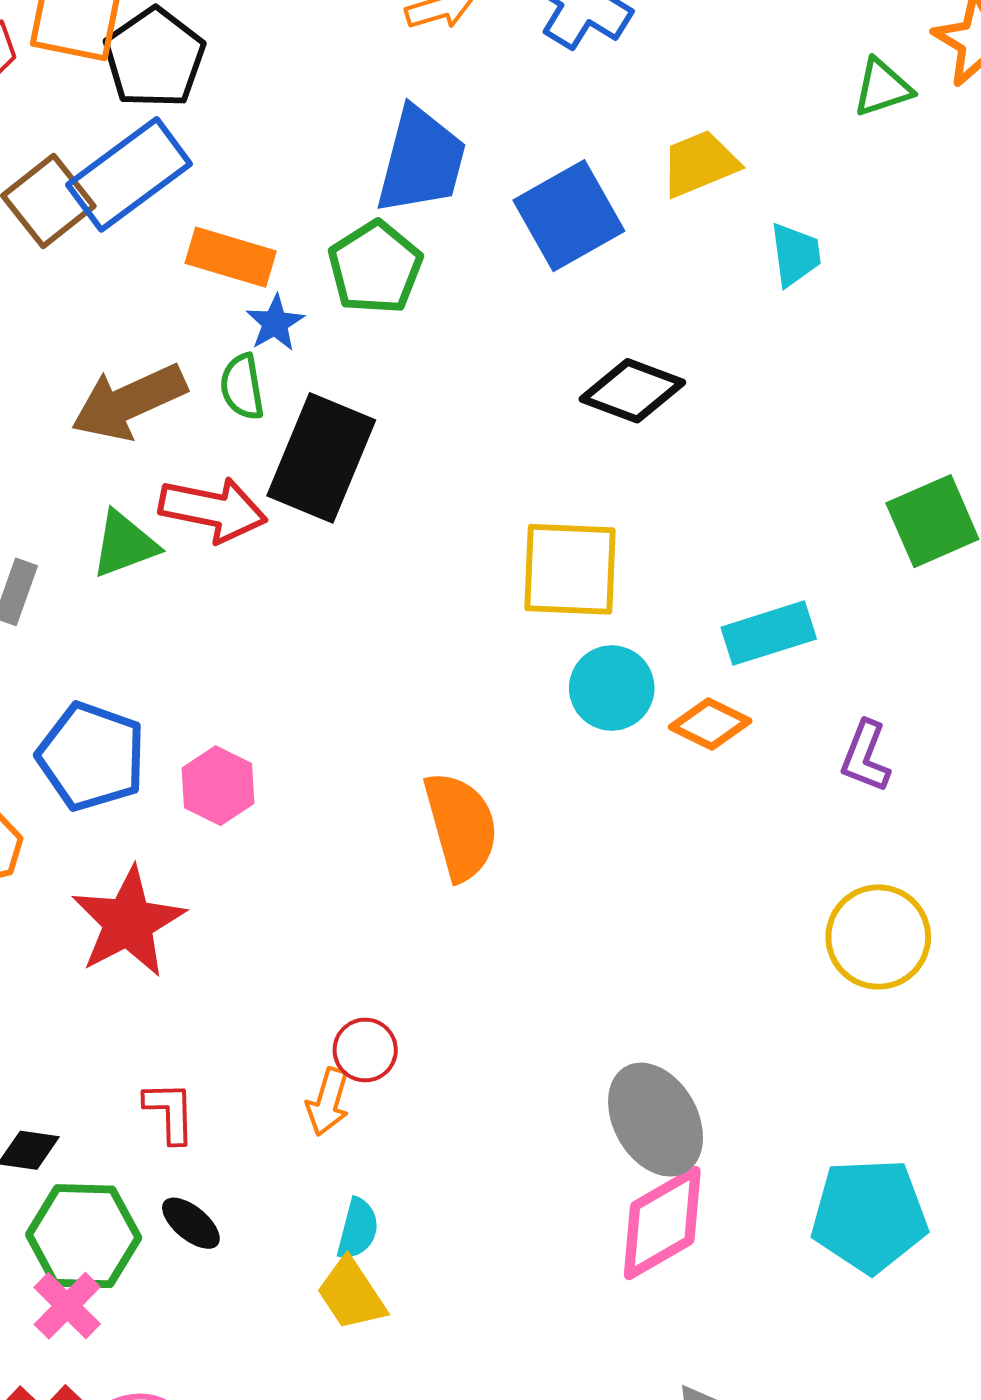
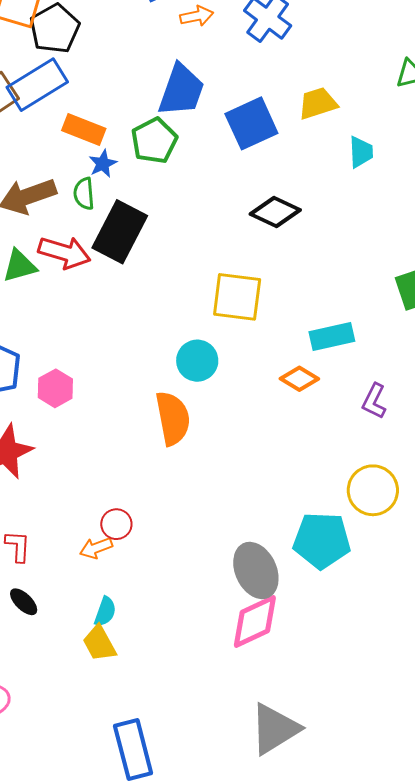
cyan circle: (612, 688) -> (197, 361), moved
orange arrow: (328, 1102) -> (96, 548), turned 48
cyan pentagon: (869, 1216) -> (322, 540), moved

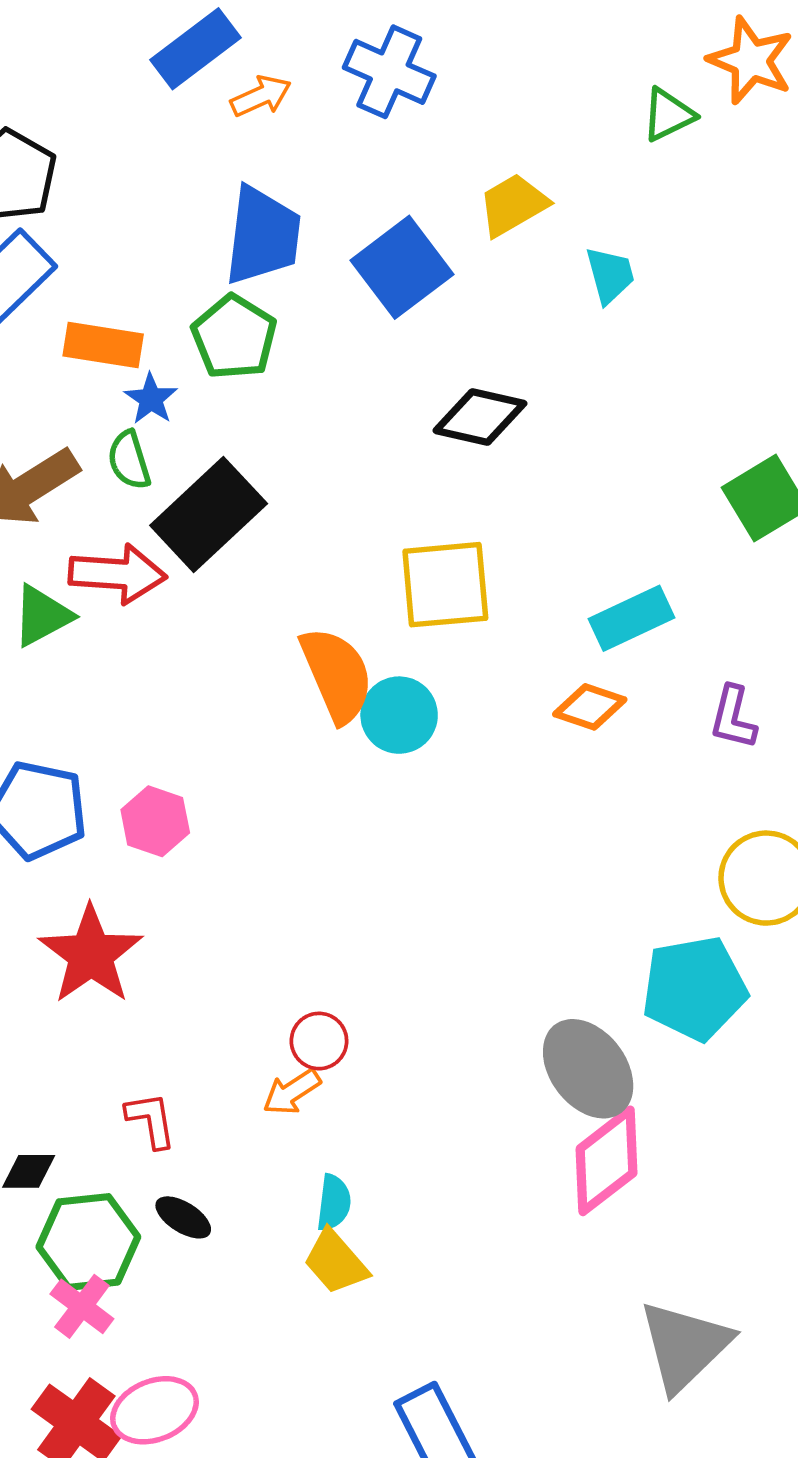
black rectangle: (120, 232) -> (209, 515), turned 32
orange semicircle: (173, 418) -> (337, 675), moved

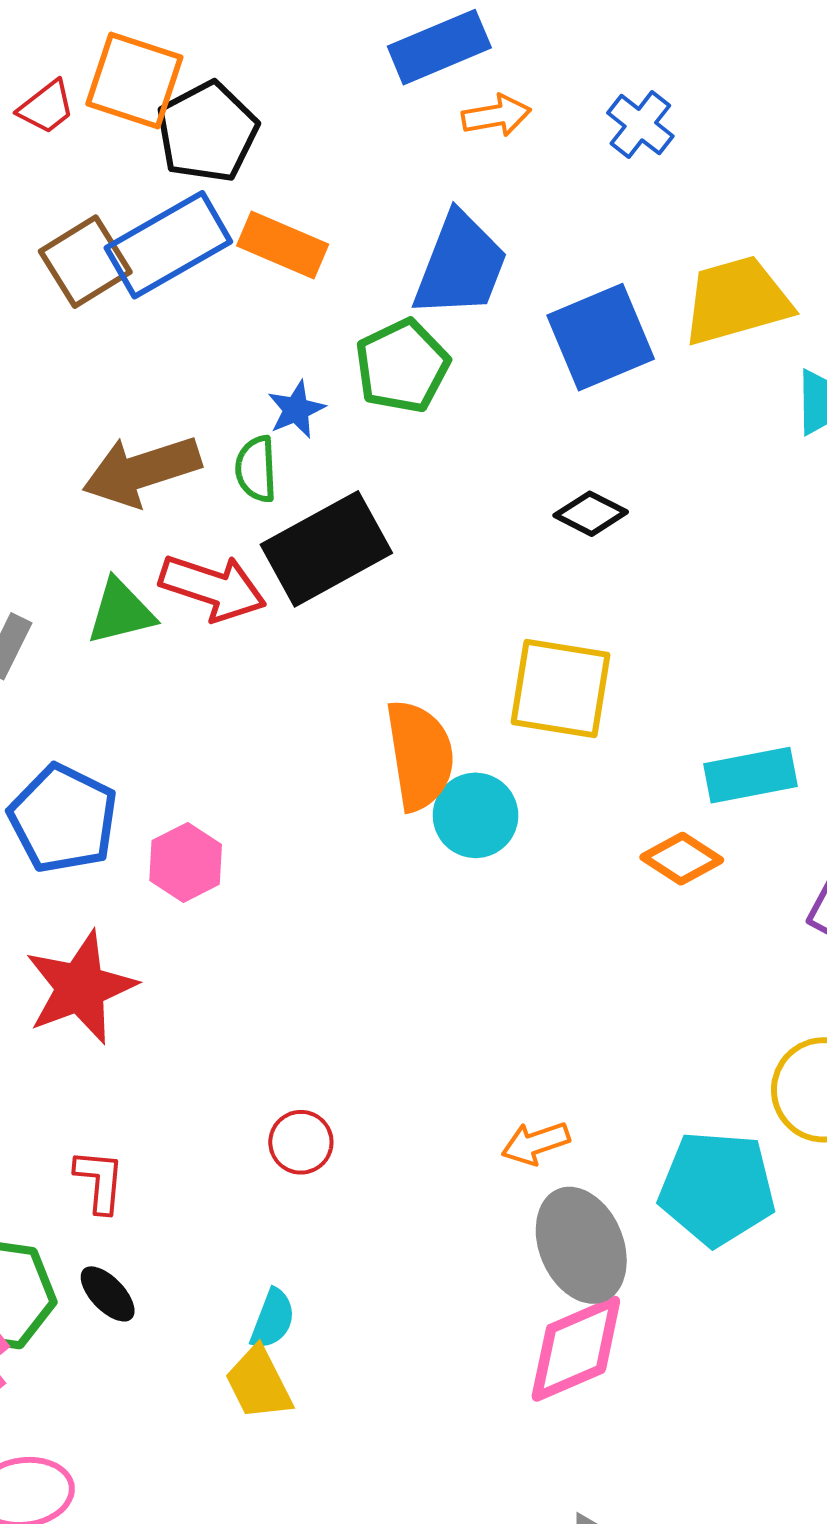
blue cross: (389, 72) -> (640, 125), size x0.7
yellow trapezoid: (513, 205) -> (737, 301), size x1.4
orange rectangle: (103, 345) -> (283, 245), moved
black diamond: (480, 417) -> (591, 514), moved, size x0.7
orange arrow: (292, 1092) -> (535, 1143), moved

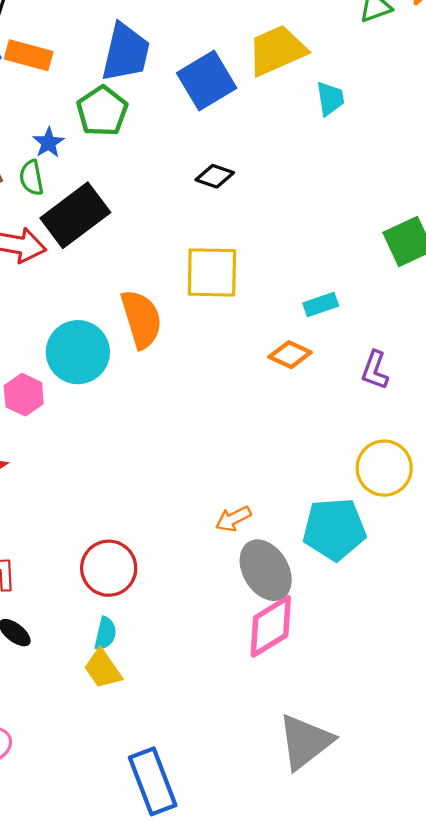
cyan rectangle: (751, 775) -> (321, 304), size x0.7
cyan circle: (476, 815) -> (78, 352), moved, size x1.4
red circle: (301, 1142) -> (109, 568), moved, size x1.6

